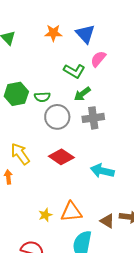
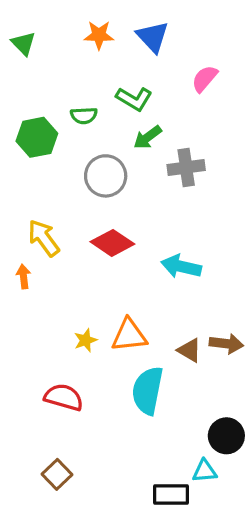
pink semicircle: (98, 59) -> (205, 79), moved
green semicircle: (42, 97) -> (84, 116), moved
gray cross: (93, 118) -> (186, 168), moved

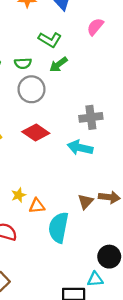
green semicircle: (84, 116) -> (23, 63), moved
gray cross: (186, 168) -> (91, 117), moved
orange triangle: (129, 335) -> (37, 206), moved, size x0.7
brown triangle: (189, 350) -> (85, 202), turned 42

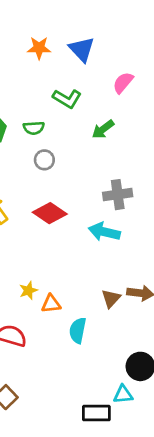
green arrow: (58, 64) -> (103, 129), moved
gray circle: (32, 89) -> (44, 160), size x0.6
cyan semicircle: (58, 227) -> (78, 330), size x0.7

